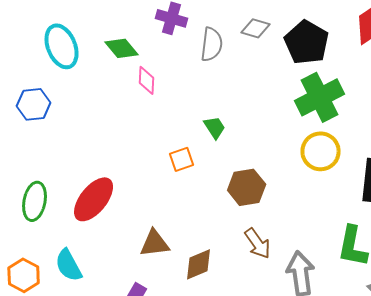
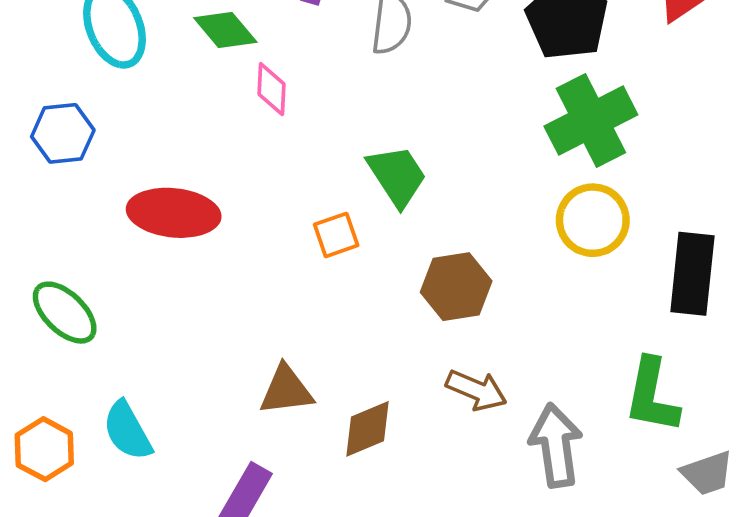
green trapezoid: (215, 127) -> (397, 176), size x1.5
red ellipse: (94, 199) -> (174, 213), moved, turned 57
green ellipse: (35, 201) -> (65, 313), turned -57
brown arrow: (258, 243) -> (476, 390), turned -32

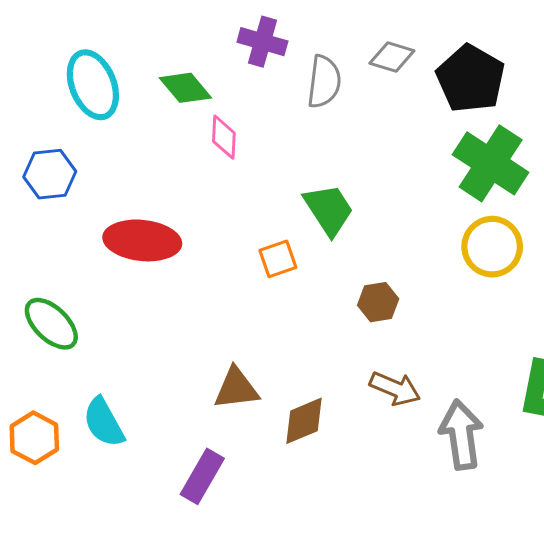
green cross: (591, 120) -> (491, 163), turned -30
brown hexagon: (456, 287) -> (378, 302), size x0.7

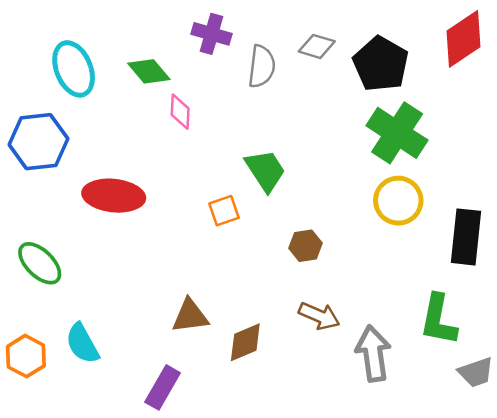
blue hexagon: (50, 174) -> (38, 142), size x1.4

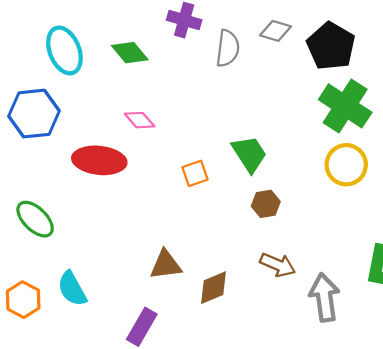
pink diamond: (180, 112) -> (140, 120), moved, turned -44
green trapezoid: (265, 170) -> (249, 154), moved

